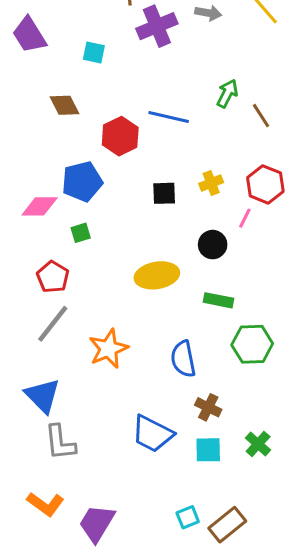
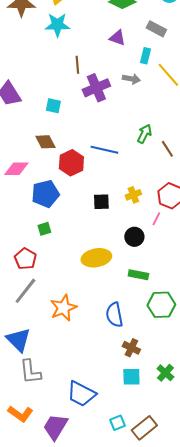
brown diamond: (65, 105) -> (45, 142), moved
pink diamond: (40, 206) -> (16, 169), moved
blue trapezoid: (152, 434) -> (81, 394), moved

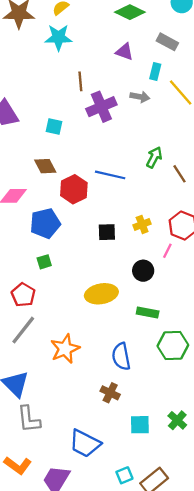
brown cross: (131, 348) -> (110, 393), moved

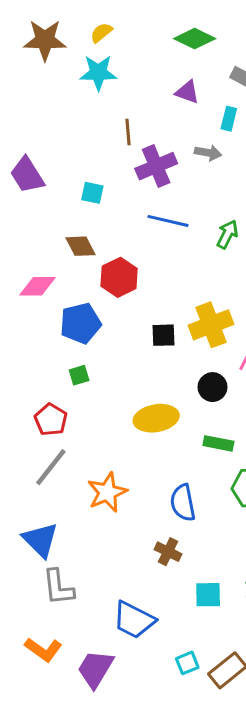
blue line: (110, 175) -> (168, 221), moved
yellow cross: (142, 224) -> (211, 325), size x1.8

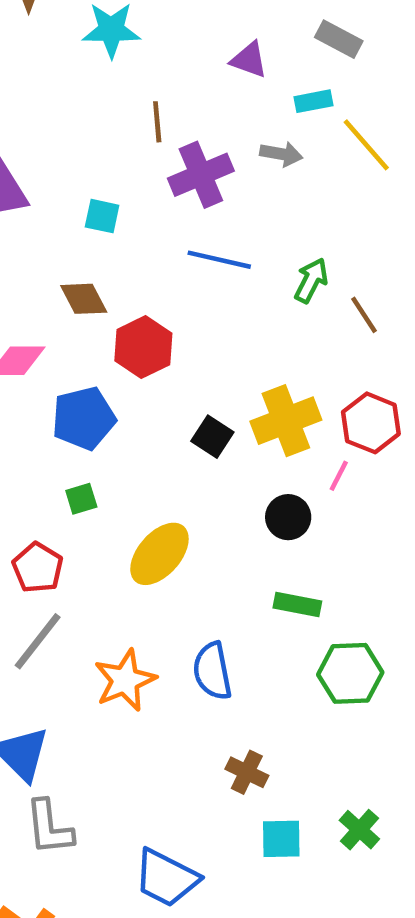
cyan rectangle: (229, 119) -> (313, 101), turned 65
black square: (164, 335) -> (212, 437), turned 35
yellow ellipse: (156, 418) -> (159, 554), moved, turned -39
blue semicircle: (183, 503) -> (212, 671), moved
brown cross: (168, 552) -> (247, 772), moved

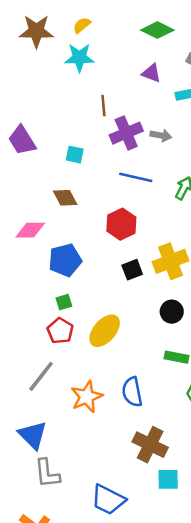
gray arrow: (281, 154) -> (161, 135), moved
red hexagon: (143, 347) -> (121, 224), moved
black square: (212, 437) -> (132, 270), turned 36
red pentagon: (38, 568) -> (60, 331), moved
brown cross: (247, 772) -> (150, 445), size x1.6

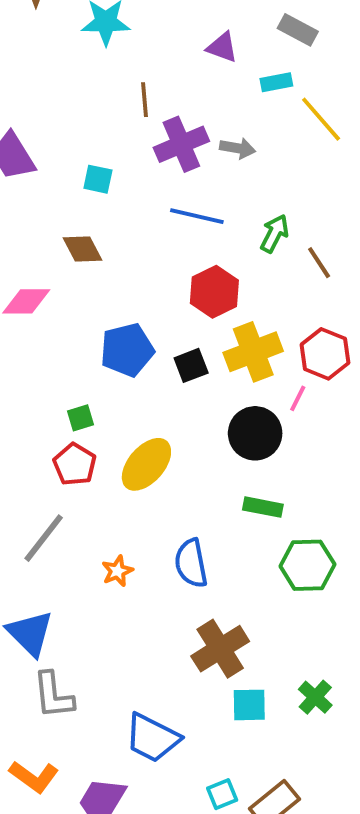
red hexagon: (121, 224) -> (214, 292), moved
blue pentagon: (65, 260) -> (127, 350), moved
black circle: (172, 312) -> (255, 433), size x1.4
orange star: (87, 397) -> (117, 571), size x0.6
brown cross: (150, 445) -> (220, 649), turned 32

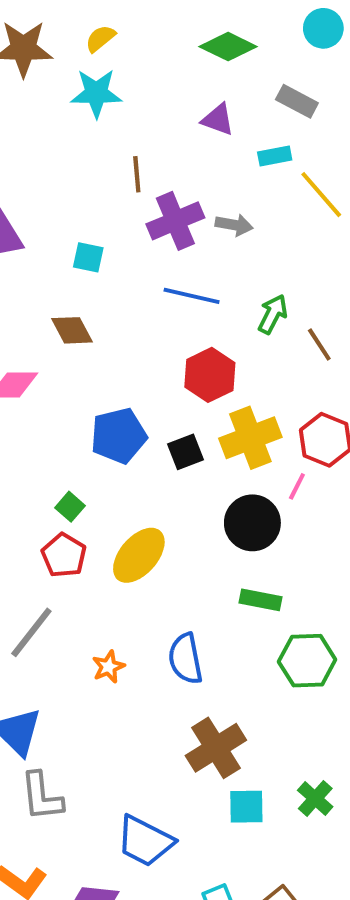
green square: (80, 418) -> (70, 507), turned -32

